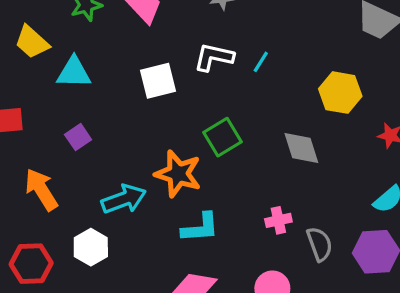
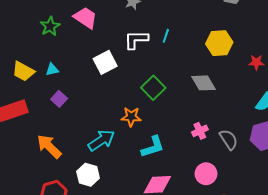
yellow trapezoid: (32, 42) -> (23, 71), moved
cyan triangle: (74, 72) -> (52, 70), size x0.6
purple square: (78, 137) -> (59, 99), moved
orange star: (178, 174) -> (131, 117), size x0.7

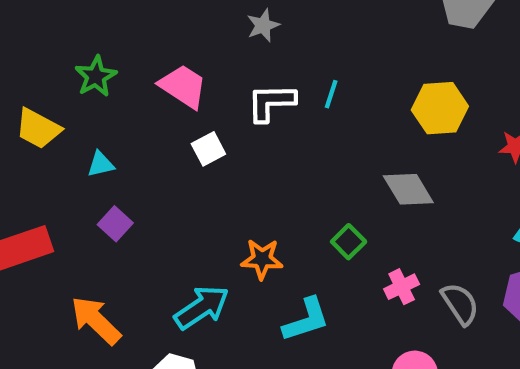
pink trapezoid: (85, 18) -> (183, 86), moved
white square: (105, 62) -> (208, 149), size x0.7
yellow trapezoid: (23, 71) -> (38, 129), moved
green square: (153, 88) -> (349, 242), moved, size x0.7

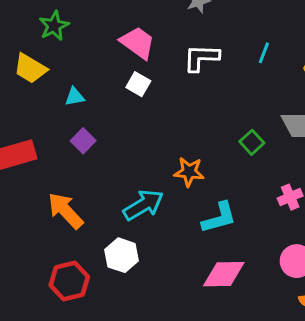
green star: (96, 76) -> (54, 26), moved
cyan line: (331, 94) -> (264, 53), moved
white square: (208, 149) -> (138, 84), moved, turned -35
green square: (349, 242) -> (252, 142), moved

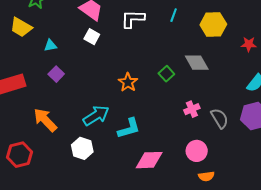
orange star: (189, 172) -> (128, 82), moved, turned 30
cyan L-shape: (219, 218) -> (129, 128), moved
red hexagon: (69, 281) -> (19, 155), moved

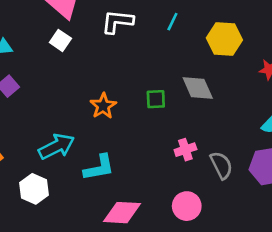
green square: (166, 74) -> (156, 99), turned 35

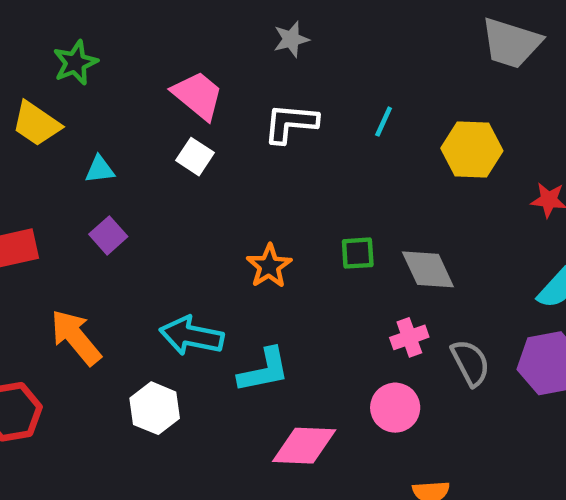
gray diamond: (198, 88) -> (428, 269), moved
cyan arrow: (57, 146) -> (191, 336), turned -141
pink circle: (187, 206) -> (395, 408), moved

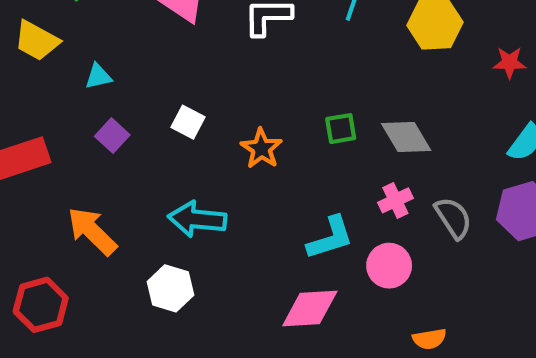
white square: (195, 157) -> (188, 122), moved
cyan L-shape: (264, 370) -> (330, 238), moved

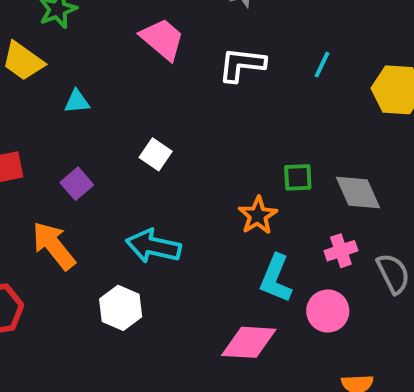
purple square: (112, 136) -> (77, 184), moved
orange star: (261, 149) -> (258, 215), moved
cyan L-shape: (330, 238) -> (276, 278), turned 123

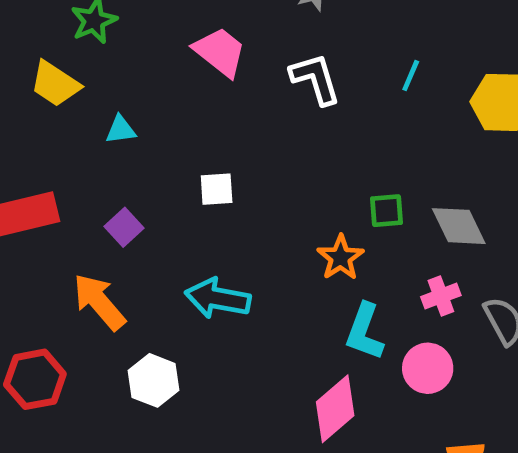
white L-shape: (242, 65) -> (315, 79), turned 69
white square: (156, 154) -> (217, 189), turned -36
white hexagon: (121, 308) -> (153, 380), moved
pink diamond: (249, 342) -> (335, 409), turned -42

